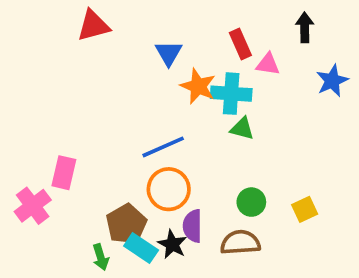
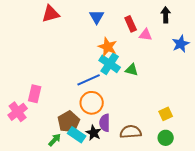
blue triangle: (169, 53) -> (97, 17), moved
cyan cross: (231, 94) -> (110, 64), moved, turned 30
green circle: (251, 202) -> (166, 138), moved
green arrow: (101, 257) -> (55, 140), turned -120

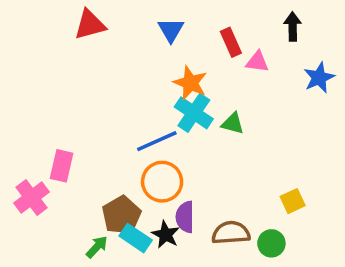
green circle: (166, 138) -> (271, 243), moved

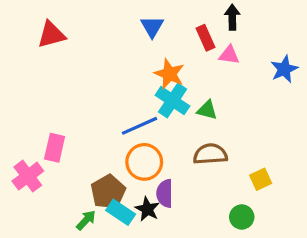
red triangle: (90, 25) -> (51, 35), moved
black arrow: (293, 26) -> (232, 17), moved
brown semicircle: (231, 233) -> (210, 154), moved

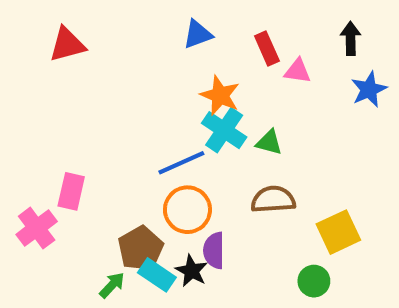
black arrow: (232, 17) -> (351, 38), moved
blue triangle: (152, 27) -> (198, 34), turned 40
yellow square: (261, 179) -> (338, 232), size x1.5

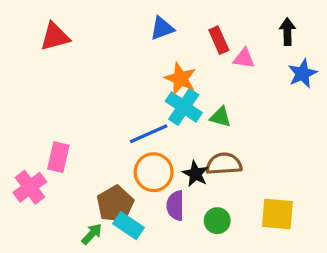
yellow square: (338, 232) -> (277, 214), moved, turned 30
black star: (192, 271) -> (195, 174), moved
green circle: (314, 281) -> (217, 221), moved

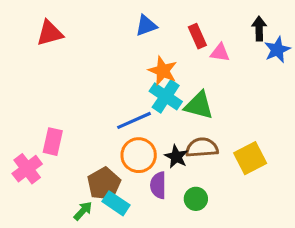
blue star: (302, 73) -> (277, 50), moved
green triangle: (221, 117) -> (199, 105), size x1.5
yellow square: (277, 214) -> (250, 158), moved, turned -32

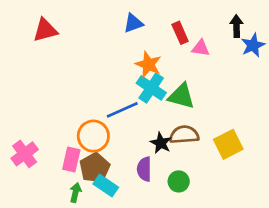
pink rectangle: (53, 142) -> (71, 159), moved
orange circle: (139, 155) -> (93, 136), moved
green arrow: (83, 211) -> (75, 192), turned -30

